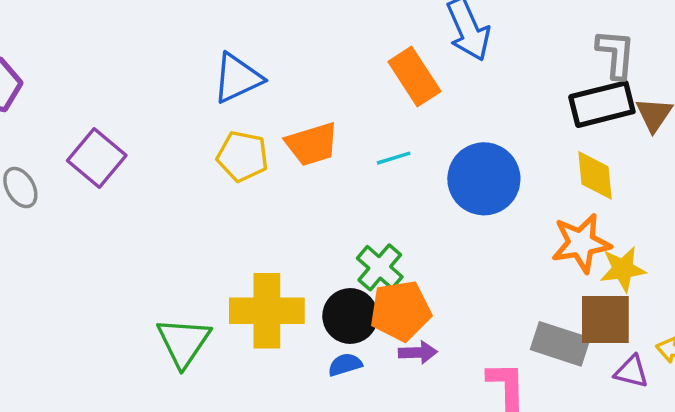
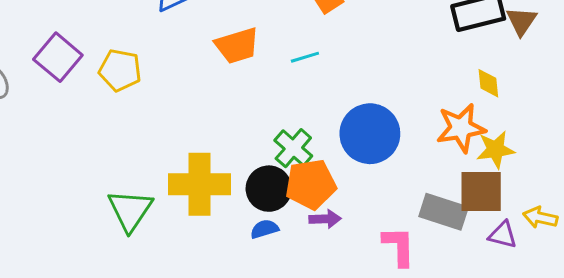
yellow pentagon: (243, 156) -> (120, 70), moved
yellow diamond: (595, 175) -> (488, 83), moved, size x0.7
blue circle: (484, 179) -> (370, 134), moved

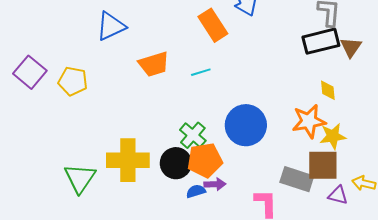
blue semicircle: (264, 229) -> (196, 191), moved

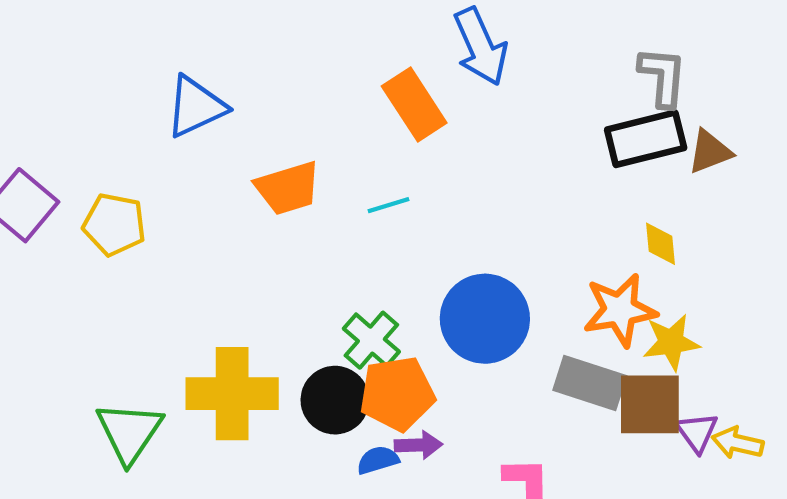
brown triangle: (351, 47) -> (710, 152), turned 35
gray rectangle: (297, 179) -> (590, 383), moved
purple triangle: (338, 195) -> (697, 432), moved, turned 40

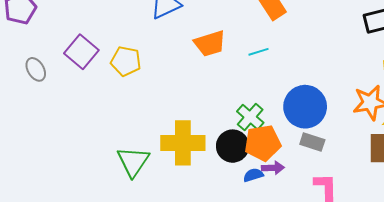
gray rectangle: (590, 383) -> (312, 142), moved, size x0.7

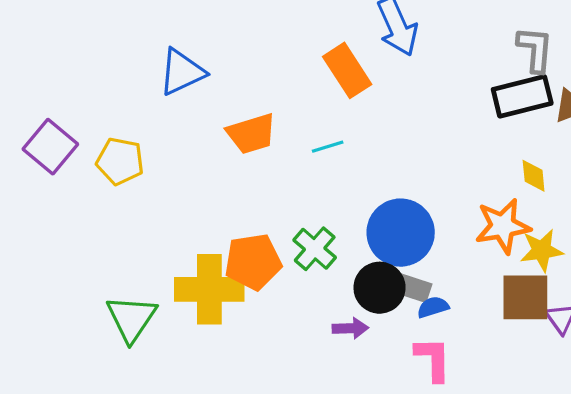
orange pentagon: (263, 143) -> (253, 262), moved
black circle: (233, 146) -> (380, 288), moved
blue semicircle: (253, 175) -> (433, 307), moved

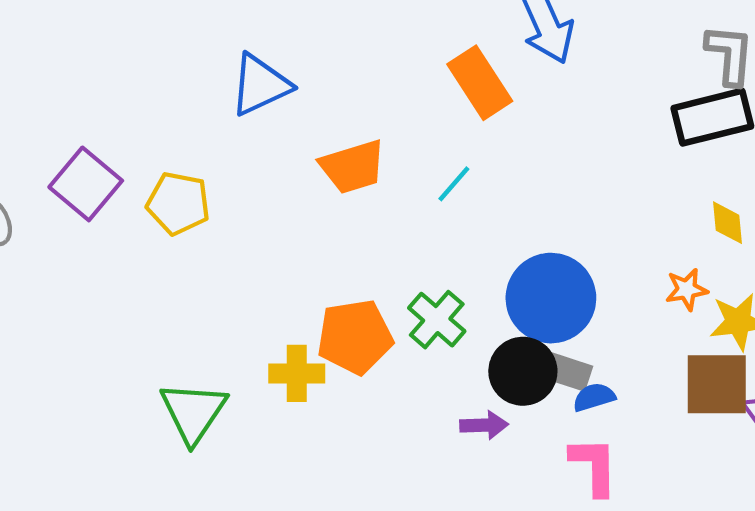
cyan line: (328, 147) -> (454, 184), turned -32
orange star: (503, 226) -> (687, 289), size x0.6
yellow cross: (209, 289) -> (297, 373), size x0.6

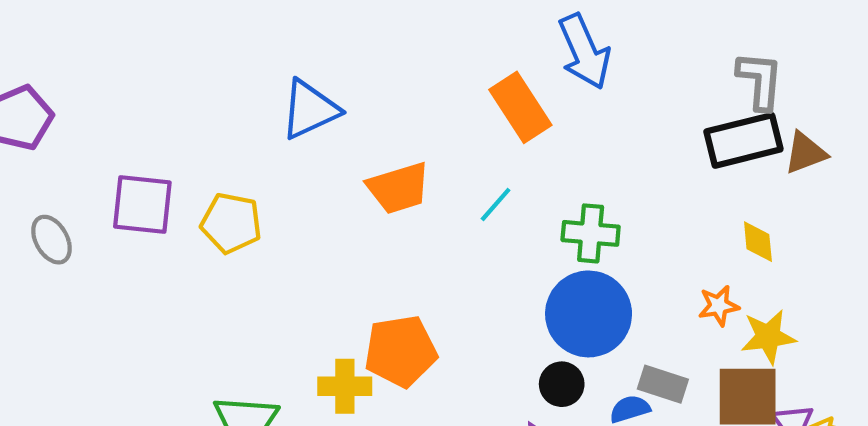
purple square: (86, 184) -> (142, 204), turned -34
green cross: (437, 320) -> (591, 233), moved, turned -36
black circle: (523, 371) -> (562, 384), size x0.7
gray rectangle: (566, 371) -> (663, 384), moved

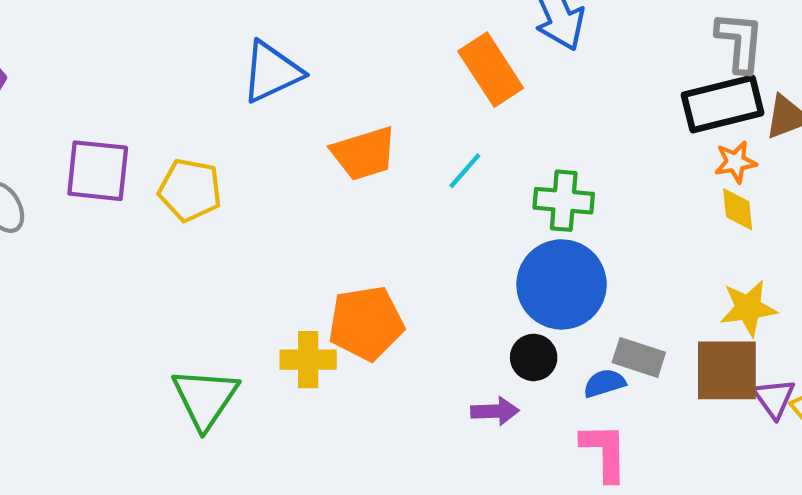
orange star: (719, 306) -> (735, 162), moved

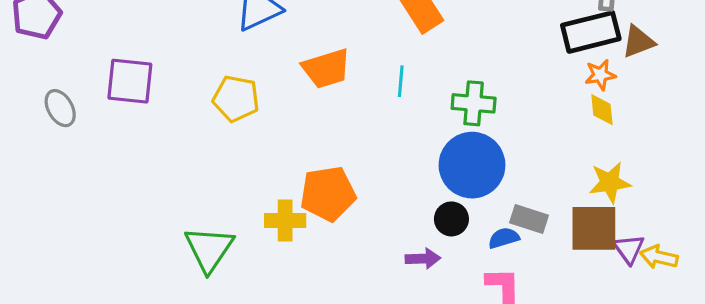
cyan line: (465, 171) -> (401, 81), turned -36
yellow pentagon: (190, 190) -> (236, 99), moved

